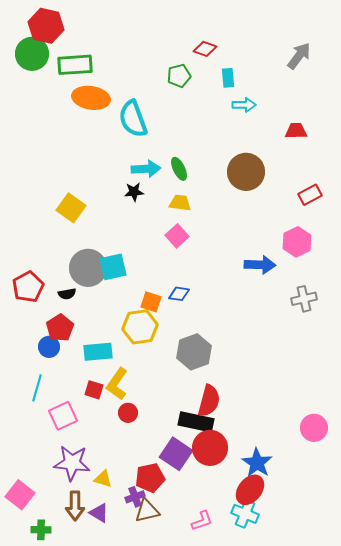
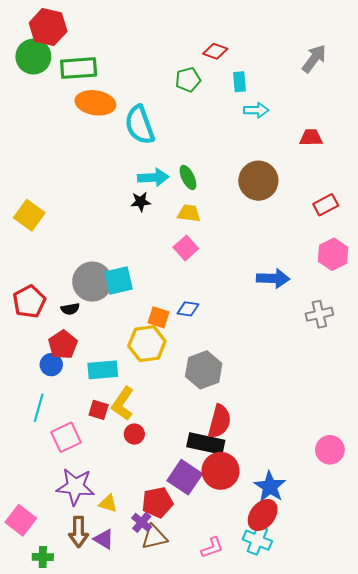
yellow square: (71, 208) -> (29, 215), moved
pink hexagon: (297, 242) -> (333, 254), moved
purple cross: (135, 497) -> (142, 522), turned -30

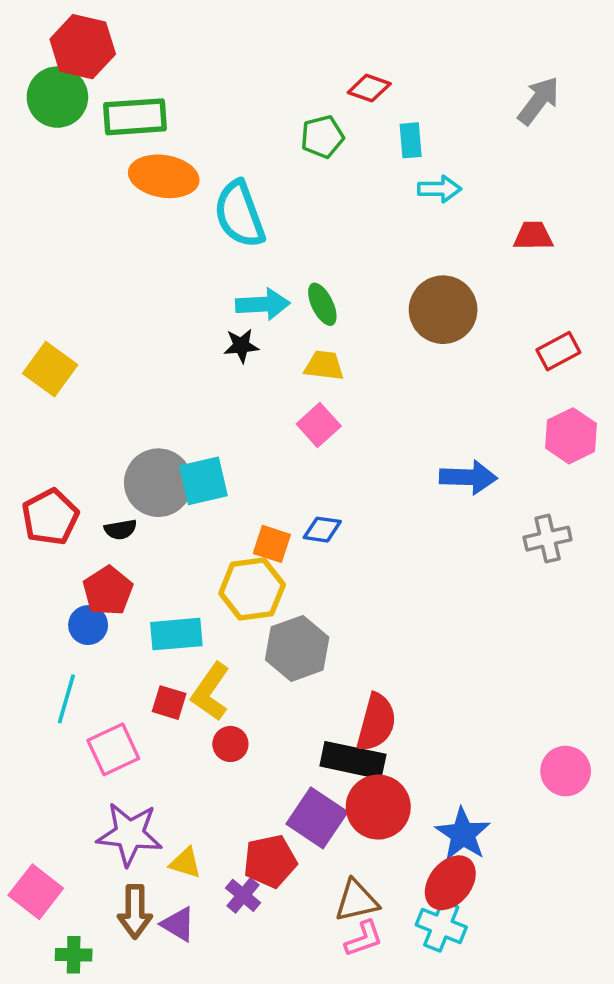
gray hexagon: (204, 370) -> (297, 648), moved
brown triangle: (154, 537) -> (357, 901), moved

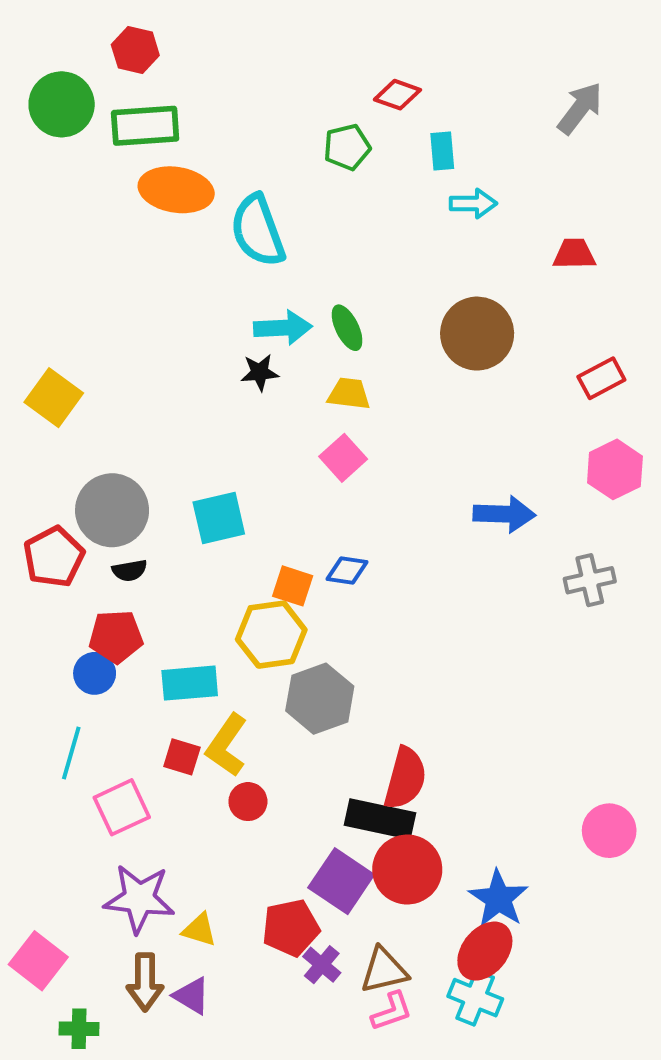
red hexagon: (83, 47) -> (135, 50), moved, size x0.7
gray circle: (158, 483) -> (112, 510), moved
red pentagon: (108, 591) -> (116, 636), turned 30
purple cross: (243, 895) -> (322, 965), moved

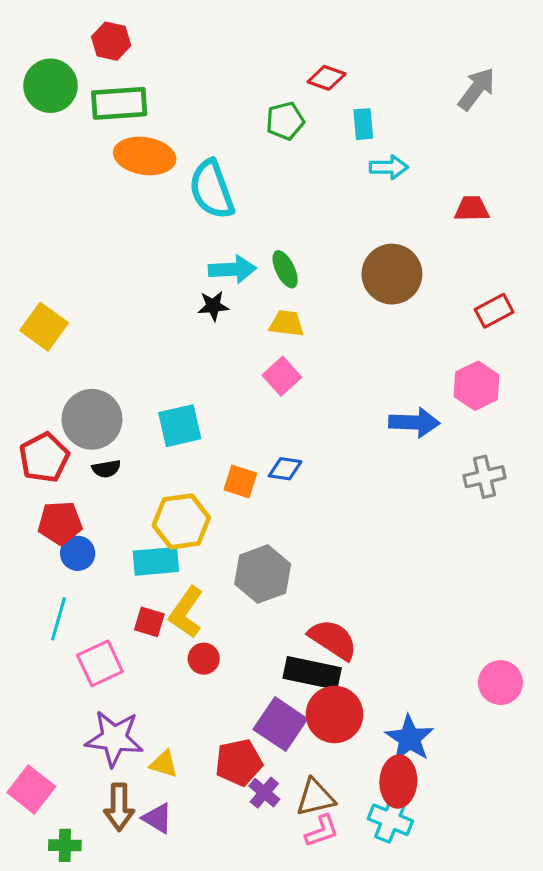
pink hexagon: (615, 469) -> (477, 386), moved
yellow hexagon: (271, 635) -> (181, 521), moved
red pentagon: (116, 636) -> (60, 523), moved
red semicircle: (405, 778) -> (333, 639), turned -72
red ellipse: (485, 951) -> (398, 781), turned -36

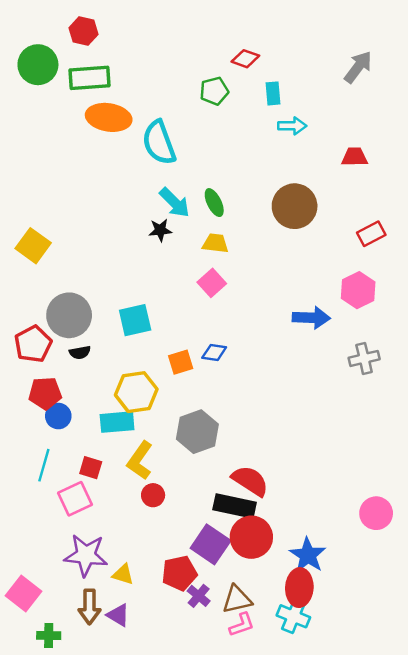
cyan arrow: (232, 269) -> (175, 203), turned 48
orange square: (240, 482) -> (181, 362), turned -35
red square: (149, 622) -> (91, 468), moved

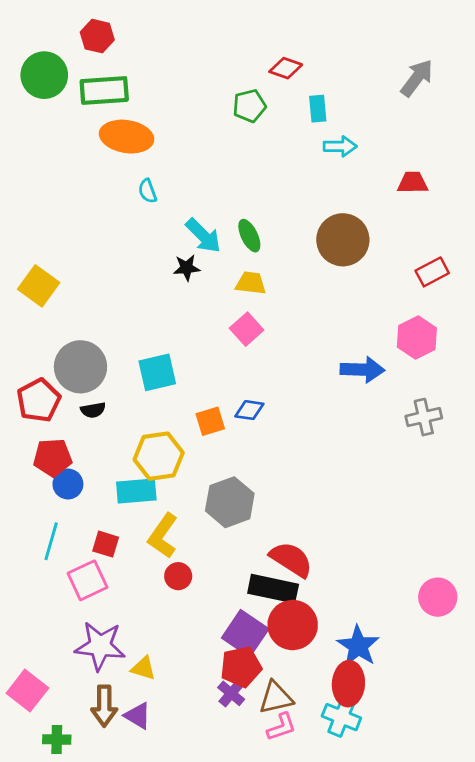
cyan semicircle: (159, 143) -> (147, 191), moved, size x0.5
red pentagon: (179, 573) -> (241, 667), moved

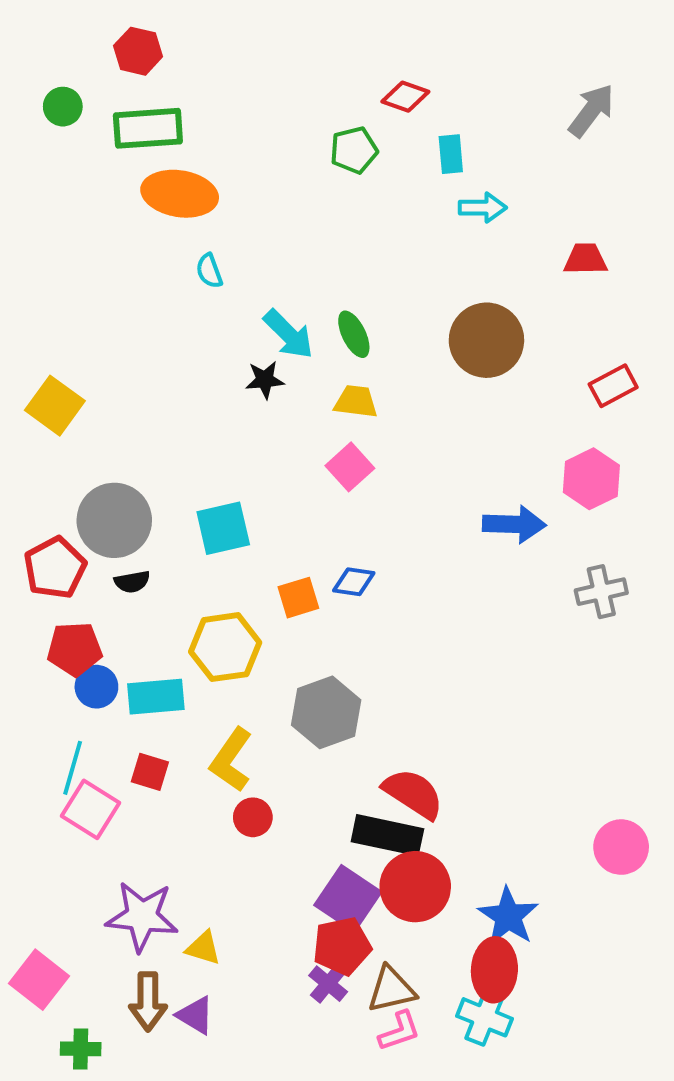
green circle: (44, 75) -> (63, 107), size x0.6
cyan rectangle: (136, 491) -> (156, 697), moved
pink square: (87, 580) -> (91, 809), moved, turned -33

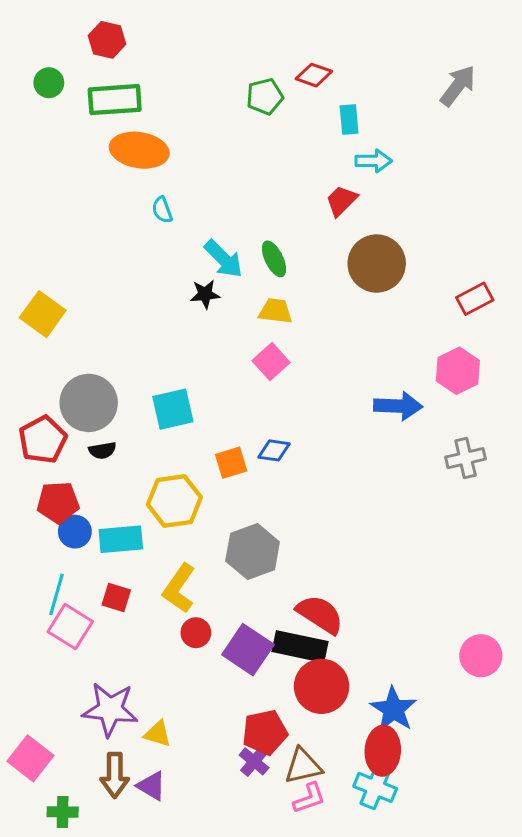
green pentagon: (354, 150) -> (265, 97), moved
red trapezoid: (585, 259) -> (341, 201), moved, turned -44
purple square: (348, 899) -> (248, 650), moved

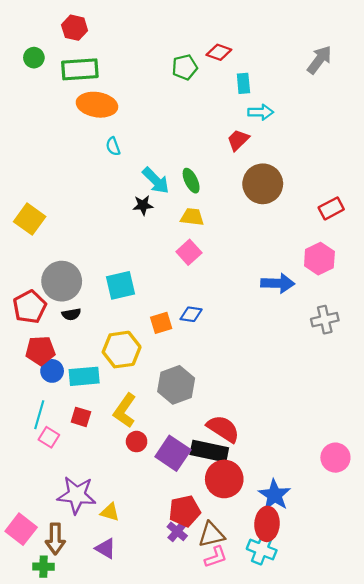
pink square: (70, 627) -> (49, 437), size x0.7
brown arrow: (115, 775) -> (55, 539), moved

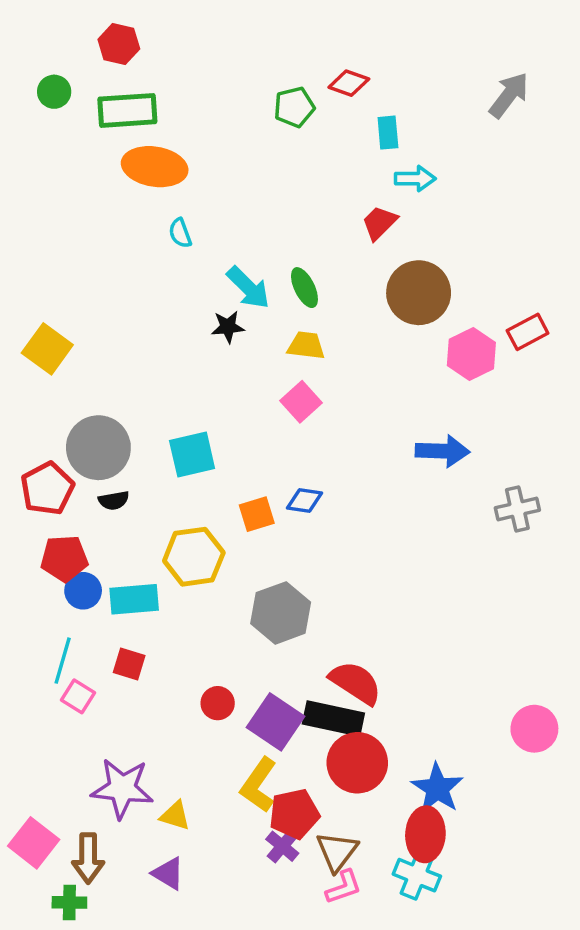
pink hexagon: (319, 259) -> (471, 354), moved
yellow L-shape: (125, 411) -> (258, 785), moved
brown triangle: (211, 535) -> (337, 851), turned -40

